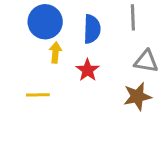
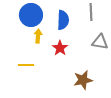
brown star: (137, 96) -> (83, 80), moved

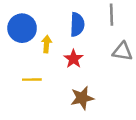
blue circle: (31, 15) -> (22, 28), moved
brown star: (83, 80) -> (82, 98), moved

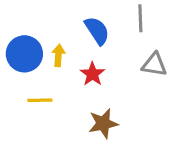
blue semicircle: (77, 24) -> (97, 31), turned -35
blue circle: (22, 28) -> (24, 54), moved

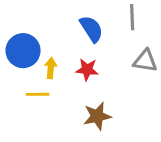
yellow arrow: (58, 55) -> (51, 68), moved
red star: (92, 74) -> (87, 70), turned -30

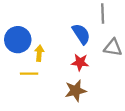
blue semicircle: (91, 29) -> (81, 34), moved
red star: (87, 70) -> (80, 62), moved

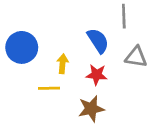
yellow arrow: (39, 53) -> (63, 64), moved
yellow line: (29, 74) -> (49, 88), moved

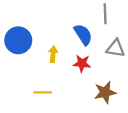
yellow line: (49, 88) -> (43, 92), moved
brown star: (91, 109) -> (105, 92), moved

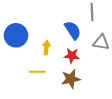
yellow line: (43, 92) -> (37, 72), moved
brown star: (105, 92) -> (71, 79), moved

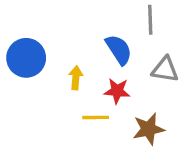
yellow line: (37, 72) -> (96, 117), moved
brown star: (71, 79) -> (149, 129), moved

